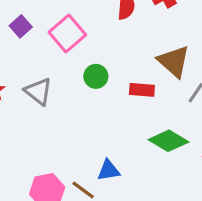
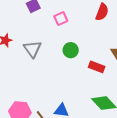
pink square: (67, 33) -> (61, 19), size x0.6

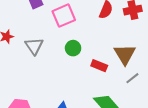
pink square: (61, 19) -> (64, 16), size x1.6

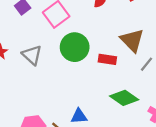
green circle: (73, 48) -> (75, 47), size x1.6

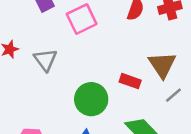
green circle: (75, 47) -> (91, 99), moved

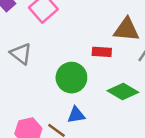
brown triangle: (162, 65) -> (127, 30), turned -36

